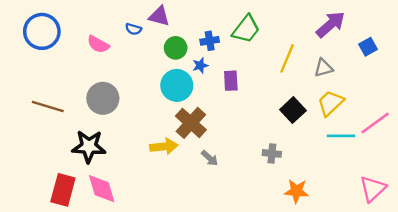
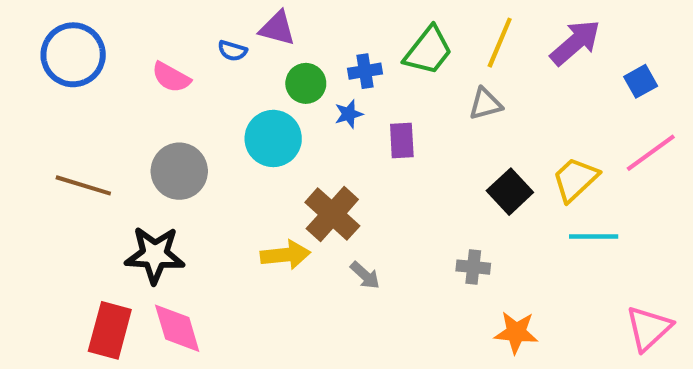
yellow line: (287, 58) -> (500, 43), moved
gray triangle: (323, 68) -> (485, 104), moved
cyan circle: (177, 85) -> (273, 138), moved
pink line: (375, 123) -> (651, 153), moved

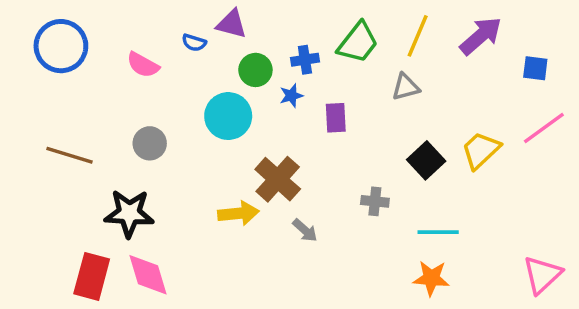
blue square: (641, 81) -> (535, 68), turned 36
gray circle: (179, 171) -> (150, 143), size x0.7
cyan line: (594, 236) -> (438, 232), moved
gray cross: (473, 267) -> (375, 201), moved

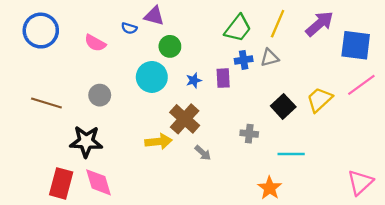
blue cross: (305, 60) -> (244, 60), moved
blue square: (535, 68) -> (356, 45), size x1.8
blue star: (291, 96) -> (194, 80), moved
orange star: (431, 278) -> (270, 188), moved, turned 30

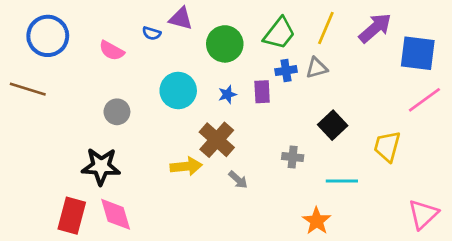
green circle: (170, 46) -> (225, 44), moved, size x1.4
yellow trapezoid: (319, 100) -> (387, 146), moved, turned -32
brown line: (46, 103) -> (28, 89), moved

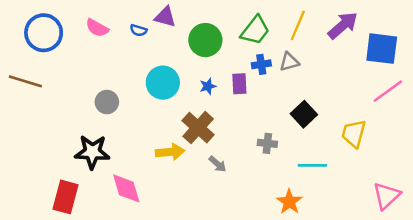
pink semicircle: (112, 51) -> (97, 28), moved
pink diamond: (116, 214) -> (126, 188), moved

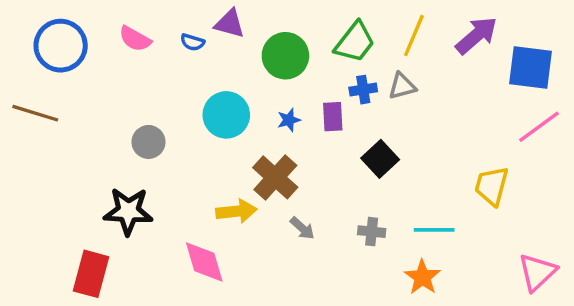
black square: (304, 114) -> (380, 159), moved
gray cross: (267, 143) -> (372, 232), moved
pink diamond: (126, 188) -> (204, 262), moved
orange star: (289, 202) -> (422, 277), moved

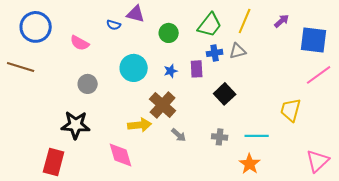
purple arrow: (476, 35) -> (282, 21), size x0.6
pink semicircle: (135, 39) -> (80, 43), moved
green circle: (285, 56) -> (169, 33), size x0.7

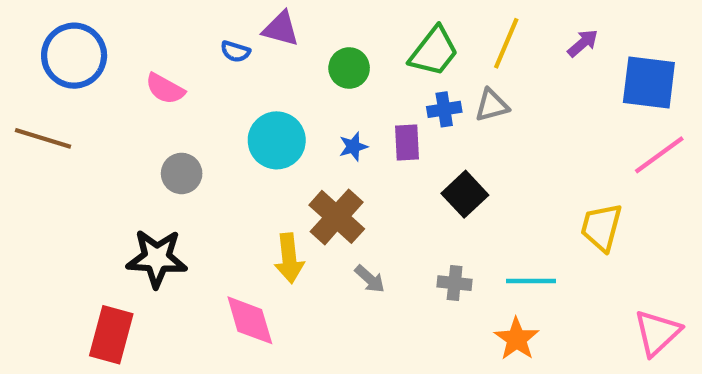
yellow arrow: (140, 125) -> (289, 258), turned 90

